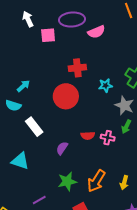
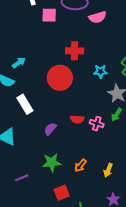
orange arrow: (96, 181) -> (81, 165), size x0.6

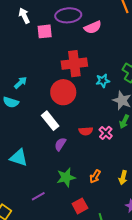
red cross: (75, 51) -> (74, 64), size x1.4
white rectangle: (25, 104) -> (50, 121), moved
pink cross: (97, 124) -> (106, 133), turned 32

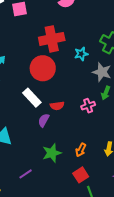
red semicircle: (86, 131) -> (57, 106), moved
pink cross: (106, 133) -> (88, 106), turned 32
red square: (80, 206) -> (81, 175), moved

